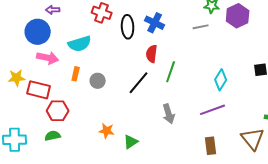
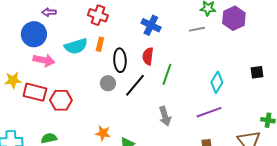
black ellipse: (128, 27) -> (120, 60), moved
orange rectangle: (76, 74) -> (100, 44), moved
gray circle: (98, 81) -> (108, 83), moved
red hexagon: (58, 111) -> (61, 100), moved

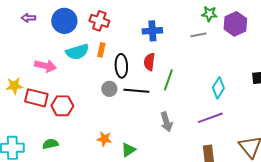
purple arrow: (49, 12) -> (28, 18), moved
blue cross: (151, 25) -> (152, 31), turned -30
blue circle: (34, 34) -> (64, 21), moved
black line: (135, 85) -> (136, 91), turned 55

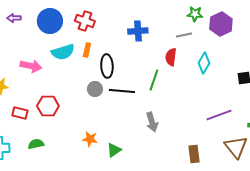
red semicircle: (149, 62) -> (171, 57), moved
cyan diamond: (218, 88) -> (204, 63), moved
red rectangle: (36, 98) -> (20, 113), moved, size x0.7
purple line: (210, 118) -> (219, 115), moved

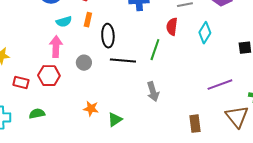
cyan semicircle: (63, 52) -> (64, 22), size x0.7
pink arrow: (31, 66) -> (56, 47), moved, turned -100
gray circle: (95, 89) -> (84, 63), moved

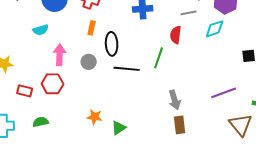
cyan semicircle: (64, 22) -> (41, 30), moved
cyan diamond: (205, 33) -> (215, 29), moved, turned 40
gray circle: (84, 63) -> (89, 62), moved
gray arrow: (153, 92) -> (175, 100), moved
brown rectangle: (195, 124) -> (180, 125), moved

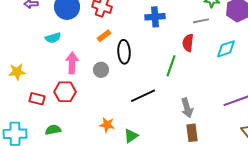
orange rectangle: (92, 28) -> (104, 36), turned 40
cyan diamond: (215, 29) -> (226, 49), moved
black line: (127, 69) -> (143, 96), moved, turned -30

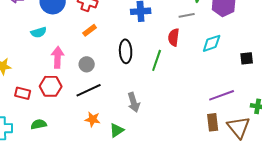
black ellipse: (124, 52) -> (126, 51), moved
black line: (143, 96) -> (89, 90), moved
gray arrow: (187, 108) -> (134, 102), moved
brown rectangle: (192, 133) -> (213, 122), moved

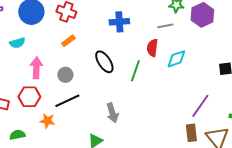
cyan diamond: (212, 43) -> (176, 59), moved
black ellipse: (126, 51) -> (104, 62), turned -30
purple line: (222, 95) -> (200, 106), turned -35
orange star: (93, 119) -> (47, 121), moved

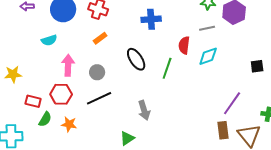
gray line: (165, 26) -> (207, 28), moved
orange star: (47, 121) -> (69, 124), moved
green semicircle: (17, 135) -> (45, 119), moved, turned 133

